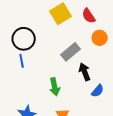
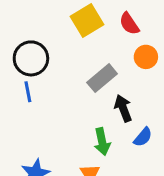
green arrow: (55, 87) -> (102, 142), moved

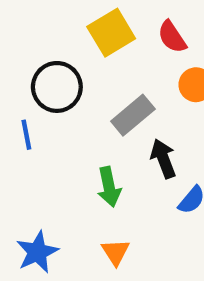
black circle: (31, 58) -> (57, 87), moved
green arrow: (102, 142) -> (109, 187), moved

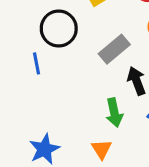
green arrow: (109, 187) -> (114, 113), moved

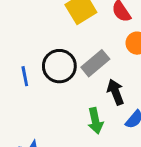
black circle: (59, 29) -> (59, 66), moved

